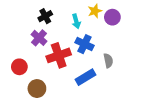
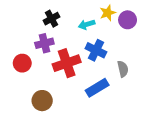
cyan arrow: (76, 21) -> (87, 25), turned 88
purple cross: (39, 38) -> (44, 43), turned 35
red circle: (19, 67) -> (22, 63), moved

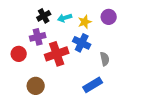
yellow star: (108, 13) -> (85, 22), moved
cyan arrow: (87, 25) -> (65, 18), moved
blue rectangle: (97, 88) -> (93, 85), moved

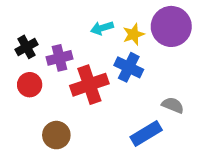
black cross: (44, 16) -> (26, 47), moved
purple circle: (109, 17) -> (171, 26), size x1.6
gray semicircle: (105, 59) -> (173, 105), moved, turned -56

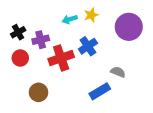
purple circle: (171, 26) -> (129, 27), moved
yellow star: (133, 34) -> (91, 15), moved
blue cross: (129, 67) -> (88, 46), turned 30

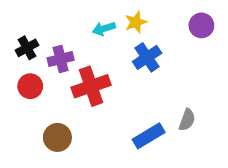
purple circle: (129, 27) -> (201, 25), moved, size x0.6
blue cross: (88, 46) -> (147, 57), moved
gray semicircle: (118, 72) -> (187, 120), moved, turned 88

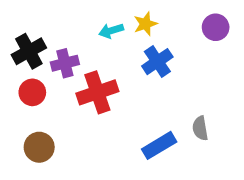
black cross: (27, 48) -> (29, 51), size x1.4
gray semicircle: (187, 120) -> (200, 128), turned 150
brown circle: (57, 137) -> (39, 147), moved

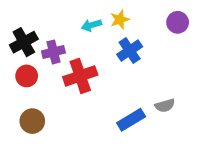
gray semicircle: (200, 128) -> (165, 106), turned -96

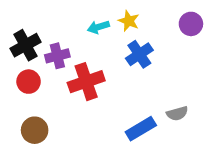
yellow star: (120, 20) -> (129, 21), turned -30

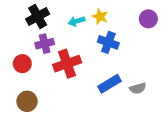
black cross: (25, 45) -> (38, 16), moved
blue cross: (139, 54) -> (108, 42), turned -36
blue rectangle: (141, 129) -> (109, 84), moved

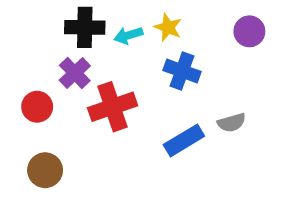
black cross: (38, 16) -> (85, 27), moved, turned 30
purple cross: (45, 44) -> (75, 73), turned -30
gray semicircle: (138, 88) -> (232, 123), moved

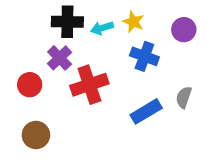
purple circle: (249, 31) -> (184, 30), moved
gray semicircle: (232, 123) -> (184, 97), turned 125

